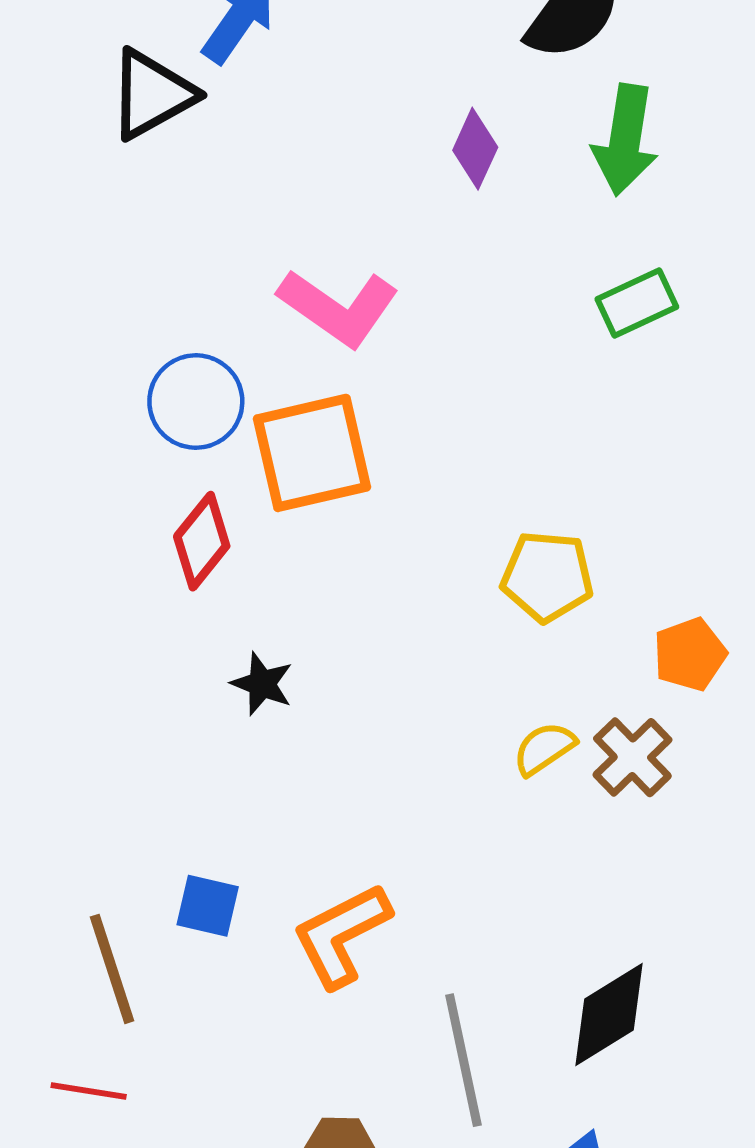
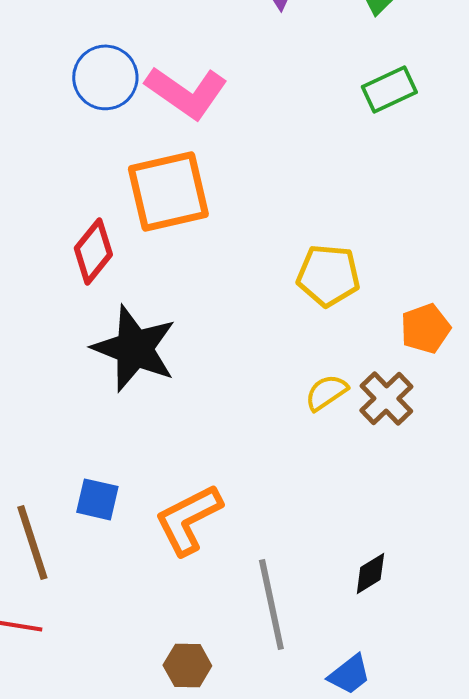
blue circle: (196, 402) -> (105, 77), moved
black star: (262, 684) -> (134, 348), size x2.0
black diamond: (609, 1015) -> (370, 573), size x0.6

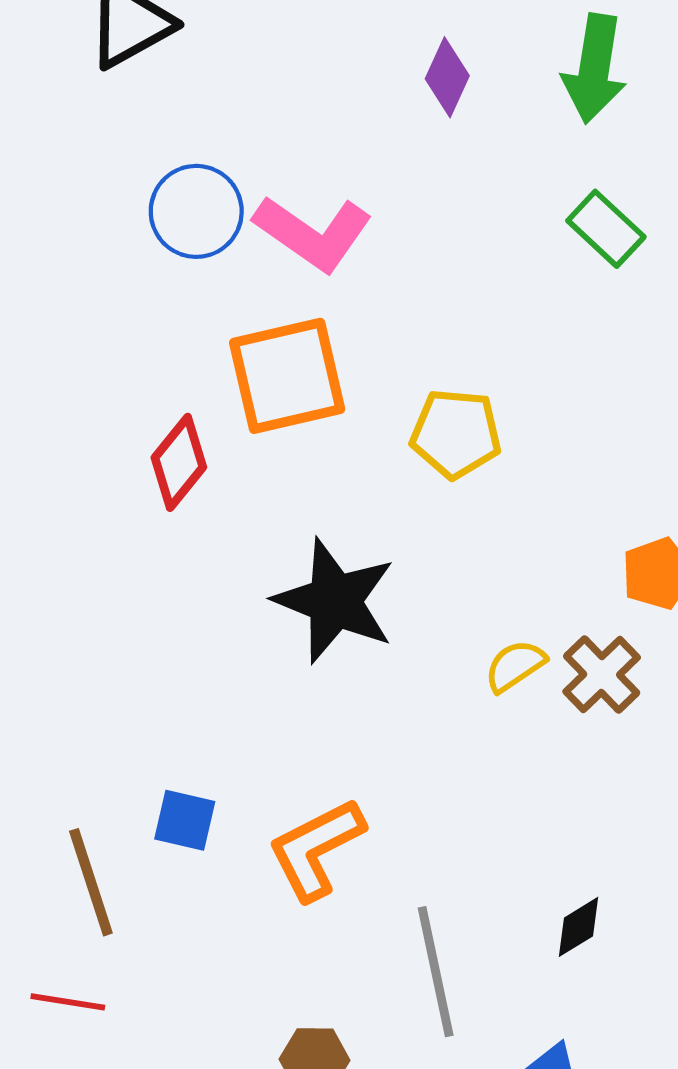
green rectangle: (389, 89) -> (606, 229), turned 68
yellow pentagon: (328, 275) -> (456, 434), moved
black star: (134, 348) -> (335, 601), moved

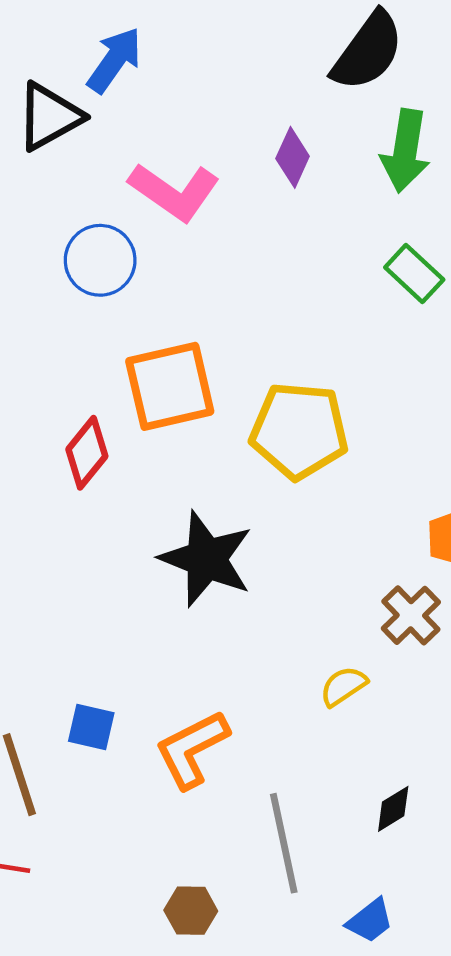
pink L-shape: (313, 233) -> (174, 192), moved
yellow pentagon: (456, 434) -> (299, 431), size x1.4
yellow semicircle: (515, 666) -> (343, 686), moved

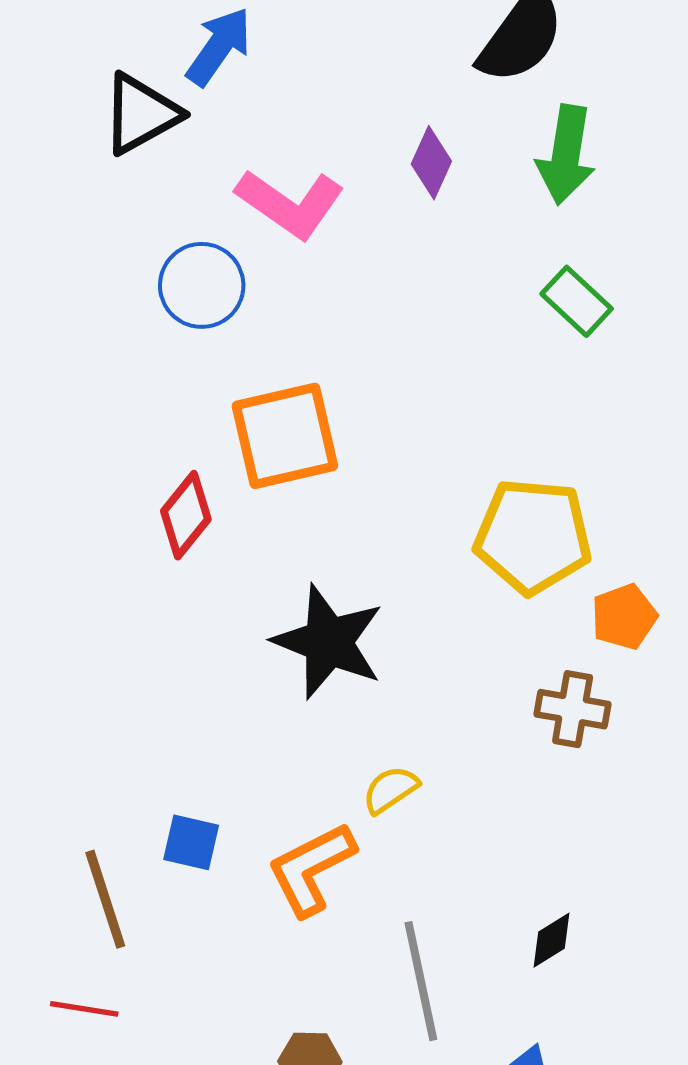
yellow pentagon: (299, 431) -> (533, 536), moved
brown cross: (411, 615) -> (573, 709), turned -36
yellow semicircle: (343, 686) -> (390, 790), moved

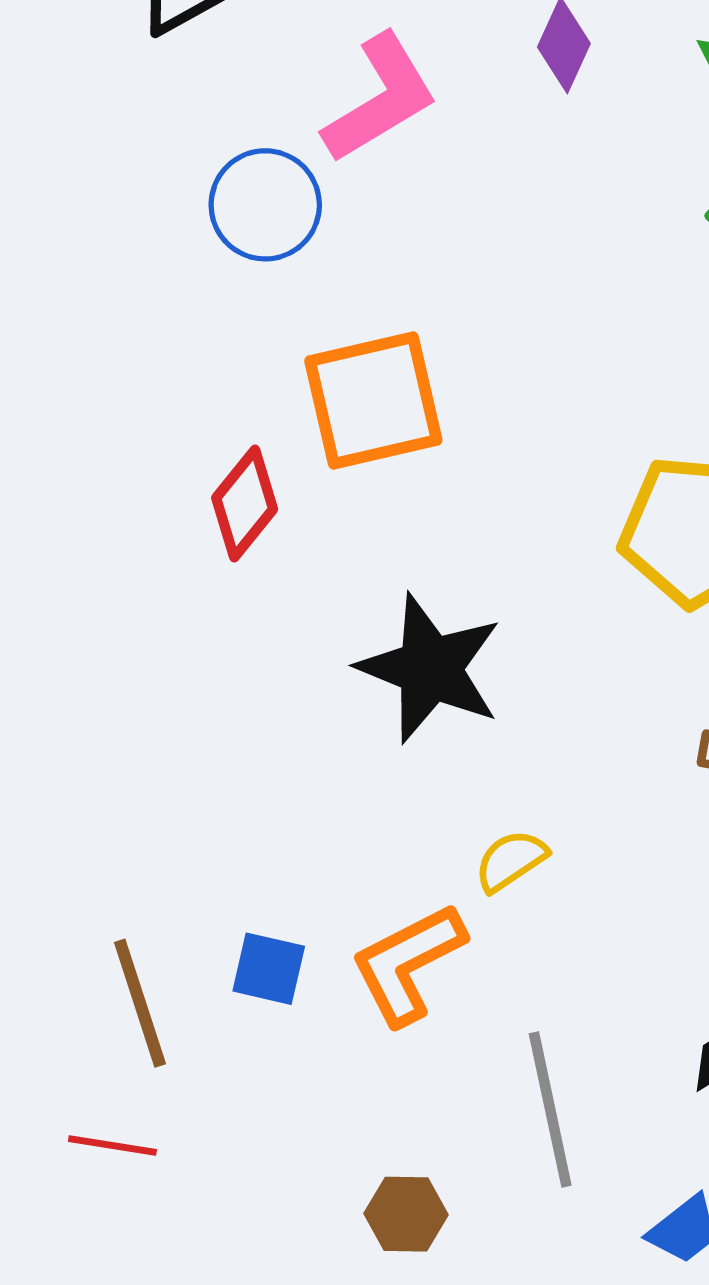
pink L-shape: (290, 204) -> (380, 98), turned -66
blue square: (191, 842) -> (269, 969), moved

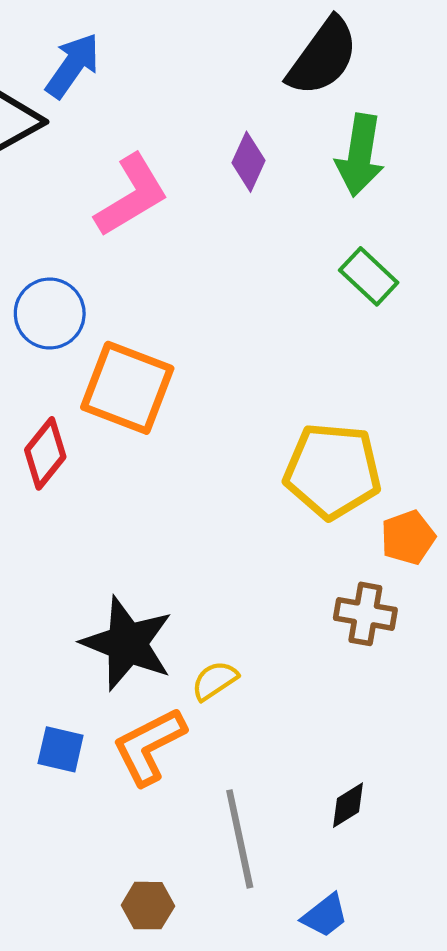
blue circle: (265, 205) -> (50, 314), moved
orange square: (373, 401) -> (127, 388), turned 34
black star: (430, 668) -> (127, 643), moved

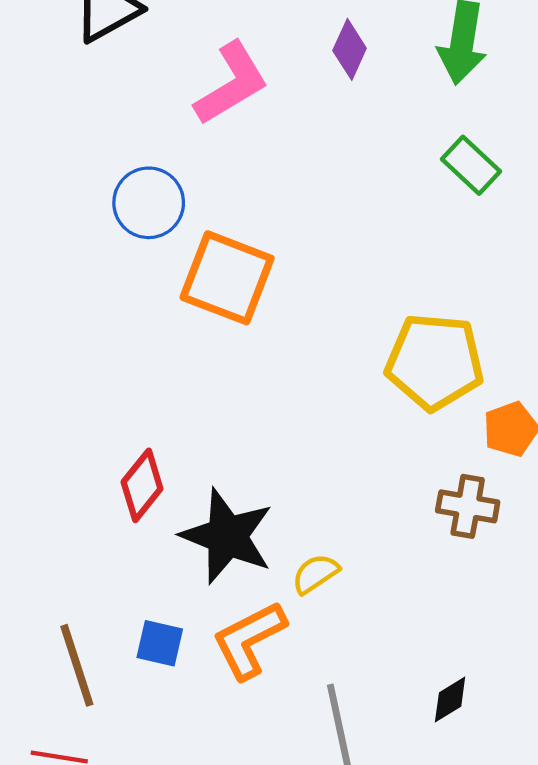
red diamond: (45, 453) -> (142, 485), moved

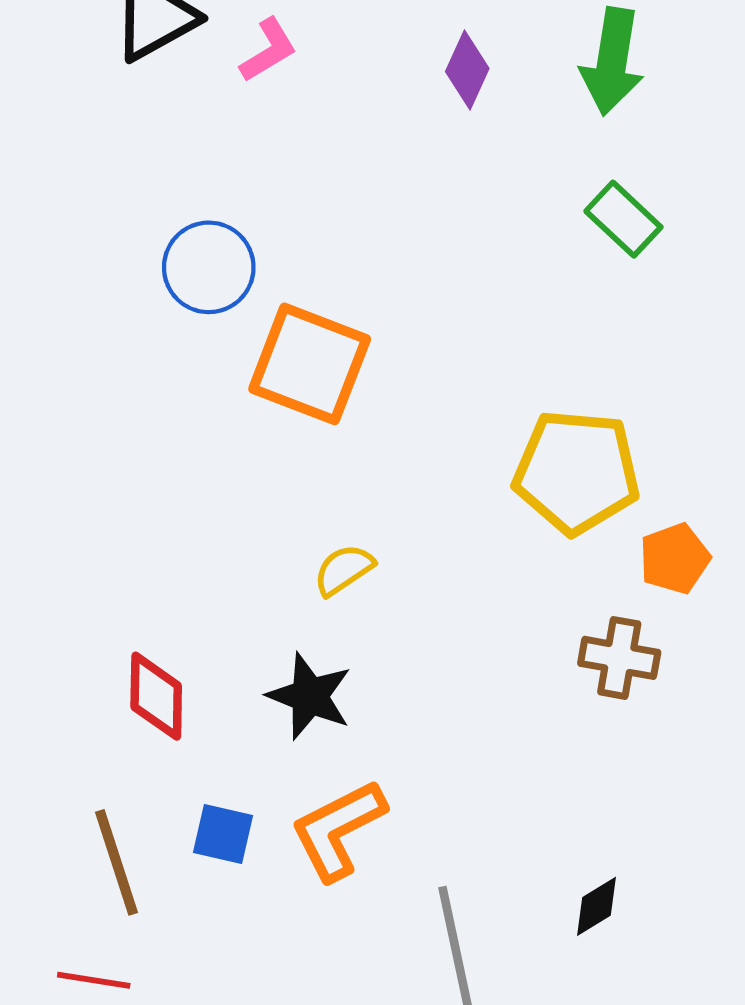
pink L-shape: (231, 84) -> (268, 50), moved, size x0.6
red diamond: (142, 485) -> (156, 696), moved, turned -38
black star: (227, 536) -> (310, 696), size x0.7
yellow semicircle: (315, 574) -> (344, 570), moved

